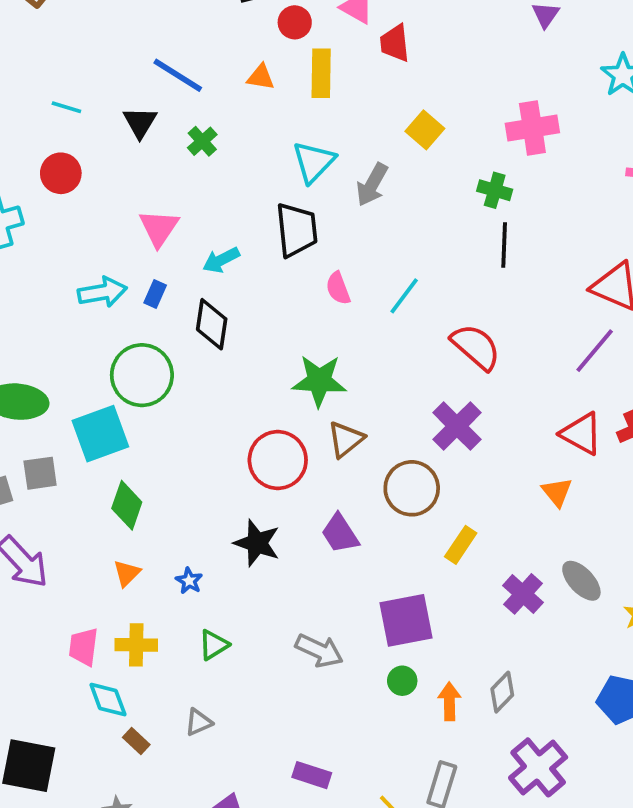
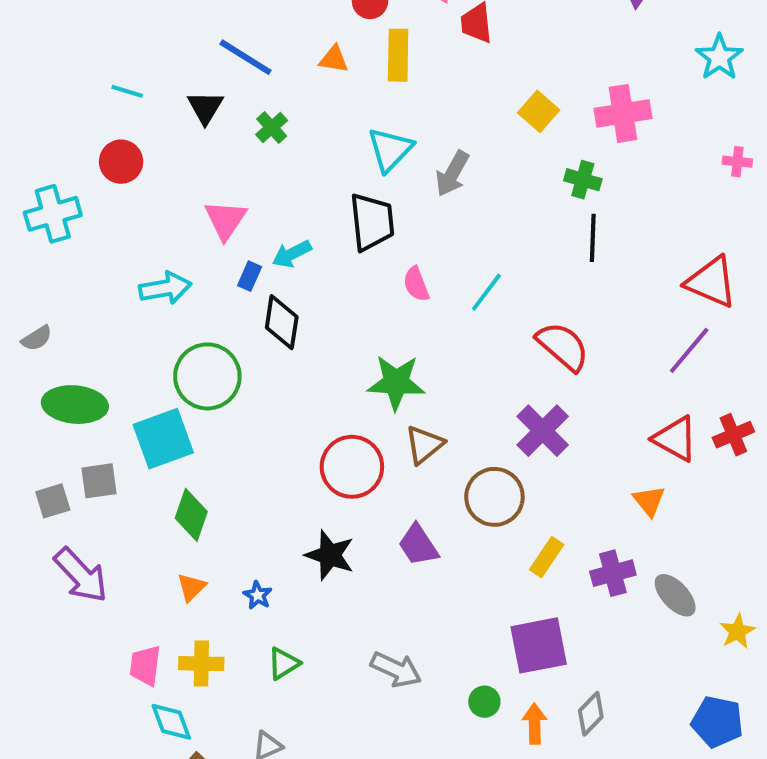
yellow square: (425, 130) -> (539, 111), moved
blue rectangle: (155, 294) -> (250, 276), moved
purple cross: (523, 594) -> (613, 573), moved, turned 33
purple square: (406, 620) -> (539, 645), moved

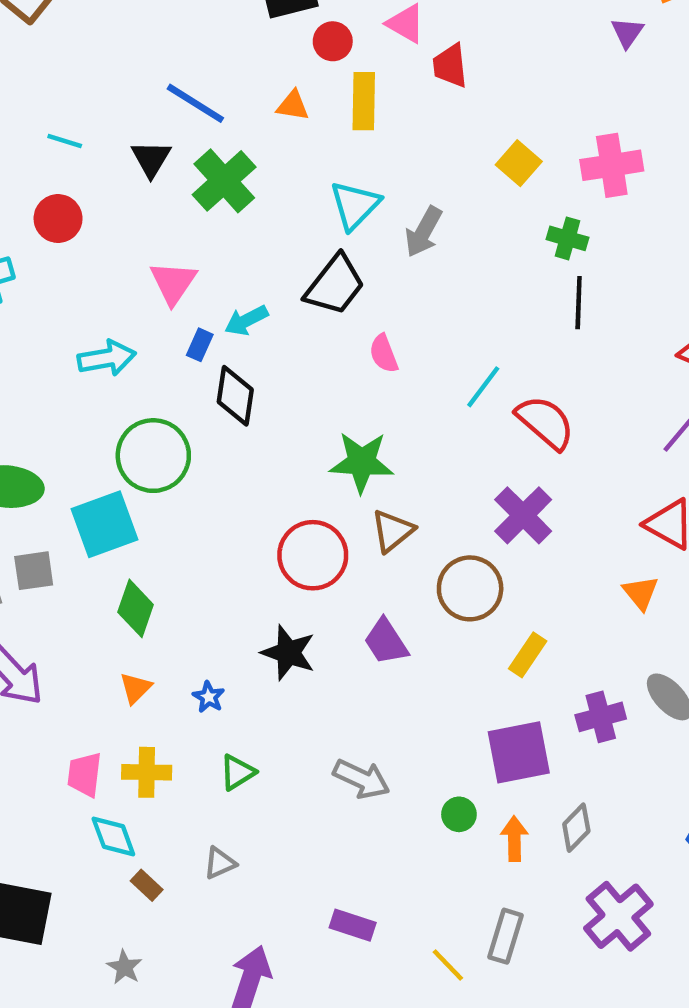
green cross: (272, 127) -> (224, 181), size x1.8
black trapezoid: (372, 222) -> (335, 285), turned 44
cyan line: (486, 292) -> (483, 387), moved
purple cross: (613, 573) -> (601, 717), moved

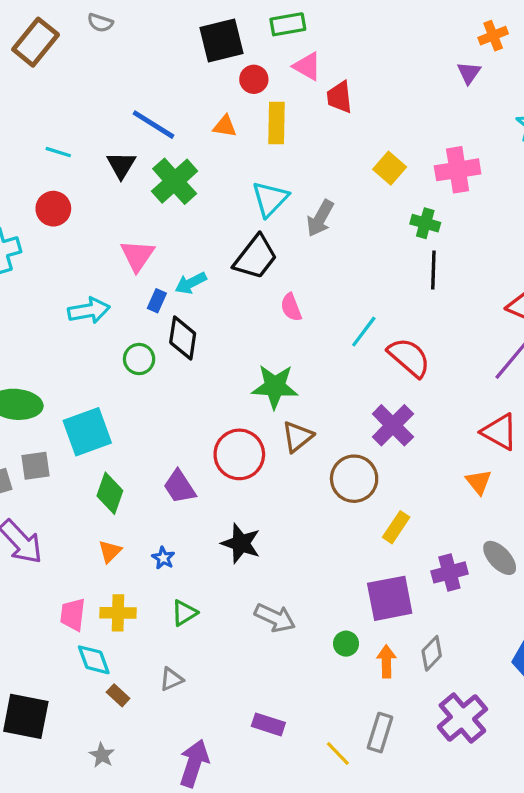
green circle: (153, 456) -> (139, 359), moved, size x0.6
purple trapezoid: (386, 642) -> (179, 487), moved
black star: (288, 653) -> (241, 543), moved

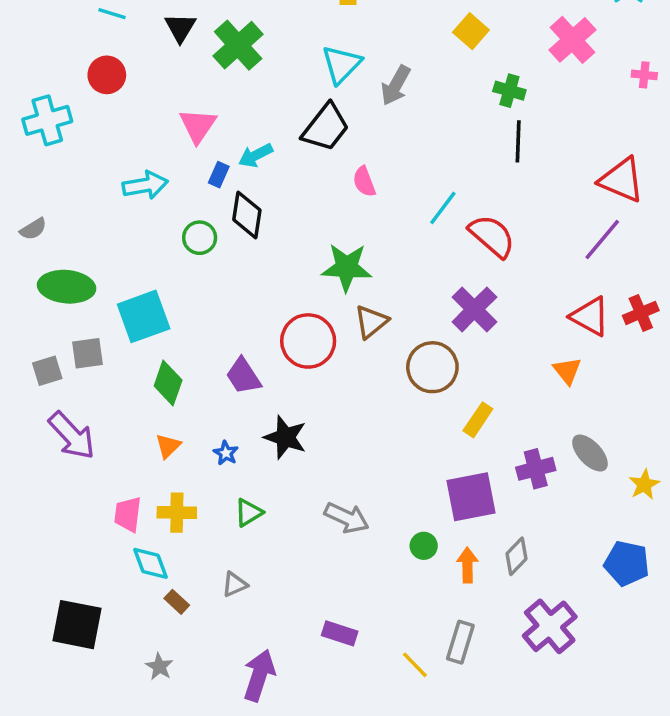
pink cross: (458, 170) -> (572, 40), moved, turned -33
black star: (241, 543) -> (285, 437), moved

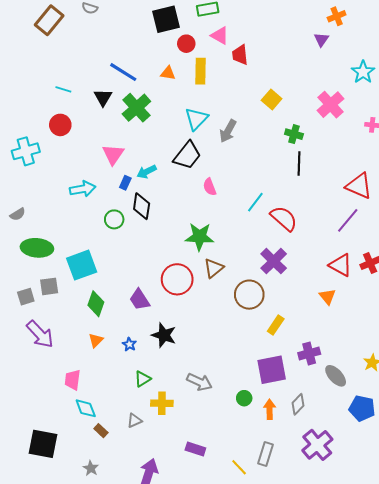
gray ellipse: (590, 453) -> (336, 376), moved
yellow cross: (177, 513) -> (162, 403), moved

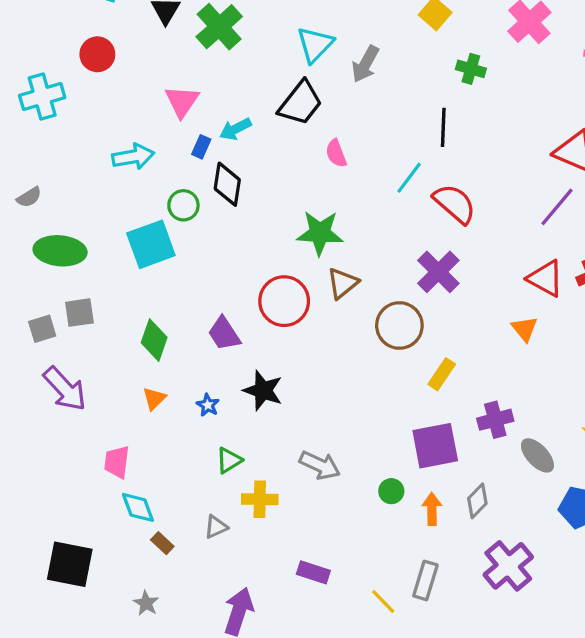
black line: (299, 164) -> (443, 127), moved
cyan square: (82, 265) -> (151, 244), moved

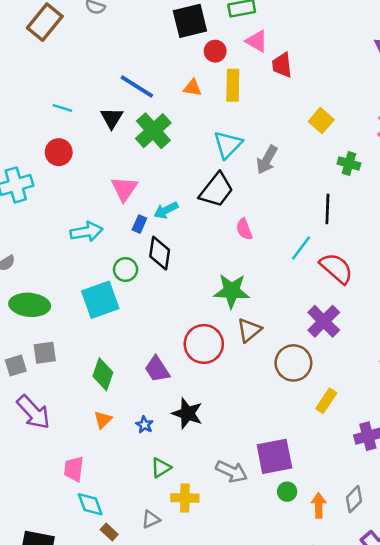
purple square: (435, 446) -> (274, 456), moved

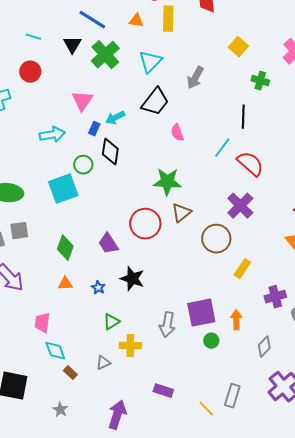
cyan triangle: (228, 145) -> (150, 62), moved
orange triangle: (103, 420) -> (65, 284), turned 42
gray arrow: (232, 471) -> (167, 325), turned 75
orange arrow: (319, 506) -> (236, 320), moved

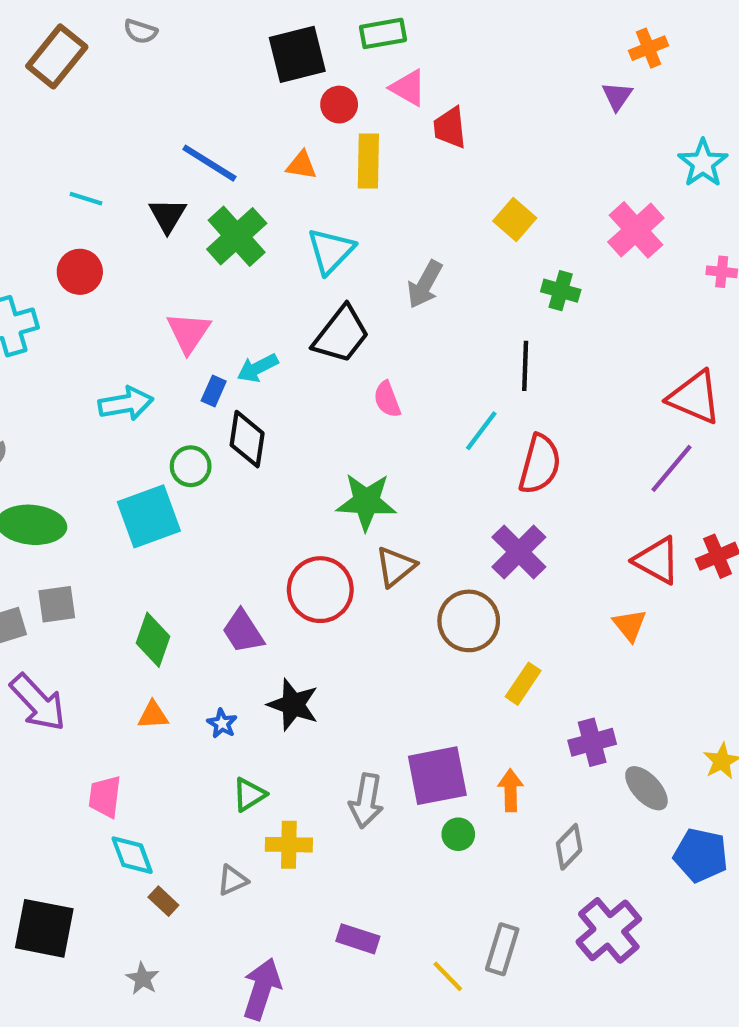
red semicircle: (250, 164) -> (540, 464), turned 64

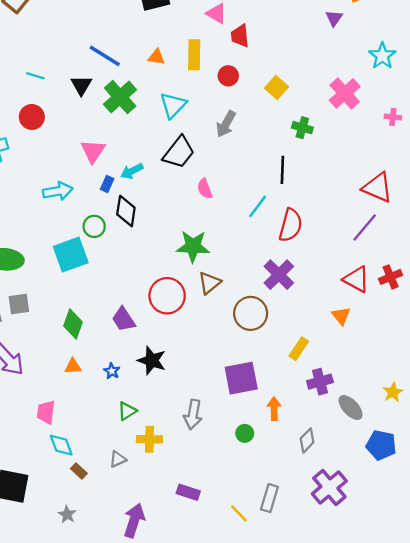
red circle: (339, 105) -> (228, 76), moved
yellow rectangle: (523, 684) -> (299, 349), moved
purple square: (437, 776) -> (241, 378), moved

